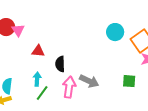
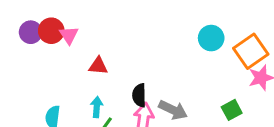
black semicircle: (60, 64) -> (139, 95), moved
green square: (129, 81) -> (232, 110), turned -32

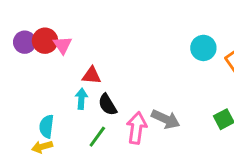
black semicircle: (139, 95) -> (107, 105), moved, turned -30
cyan arrow: (97, 107) -> (81, 99), moved

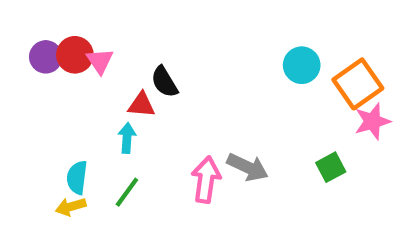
black semicircle: (107, 105) -> (164, 82), moved
green line: (97, 137) -> (127, 192), moved

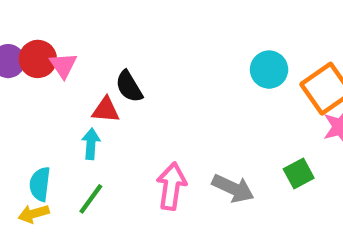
gray arrow: (248, 167) -> (233, 188), moved

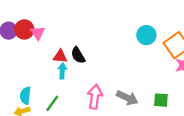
black semicircle: (129, 87) -> (78, 55), moved
cyan arrow: (91, 144) -> (62, 71), moved
green square: (299, 173) -> (161, 100), moved, turned 32

